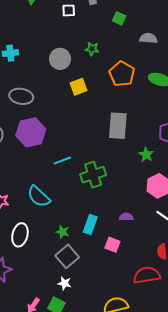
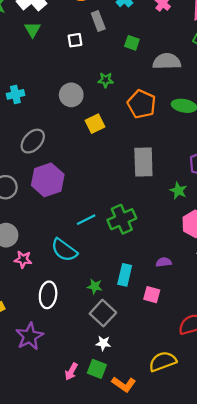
gray semicircle: (148, 38) -> (167, 61), size x1.4
gray ellipse: (21, 96) -> (33, 141), turned -50
cyan line: (62, 161) -> (86, 220), moved

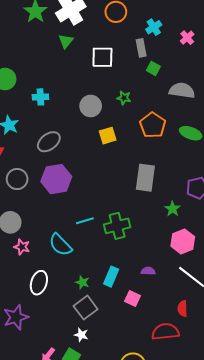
gray rectangle: (98, 21) -> (141, 48), moved
white square: (75, 40) -> (102, 57), size x1.6

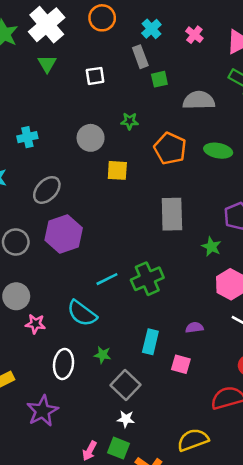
white square: (102, 57) -> (95, 76), size x0.7
green square: (153, 68) -> (159, 79), turned -32
yellow square: (108, 136) -> (117, 170), turned 30
green star: (82, 282) -> (103, 355), moved

